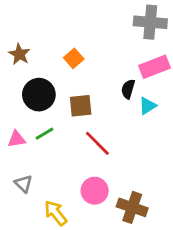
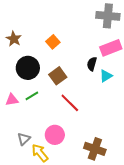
brown square: (81, 106) -> (58, 76), turned -30
gray triangle: (24, 184) -> (24, 139), moved, turned 32
pink circle: (95, 191) -> (55, 135), moved

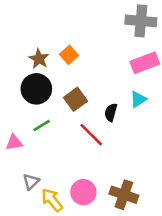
brown star: (14, 39) -> (39, 59), moved
black semicircle: (92, 64) -> (111, 112), moved
pink triangle: (12, 100) -> (14, 142), moved
pink circle: (55, 135) -> (83, 192), moved

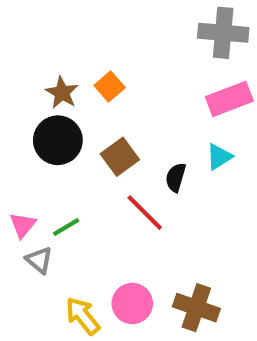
green line: (42, 125) -> (66, 227), moved
pink triangle: (14, 142) -> (23, 225), turned -42
gray triangle: (31, 182) -> (39, 260), moved, turned -36

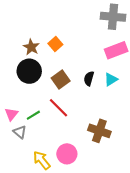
black semicircle: (176, 177) -> (89, 78), moved
red line: (145, 213) -> (59, 108), moved
brown cross: (196, 308) -> (99, 131), moved

